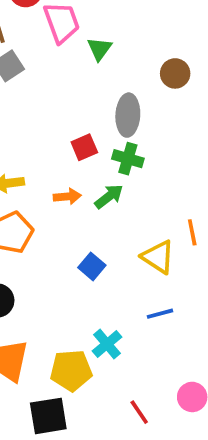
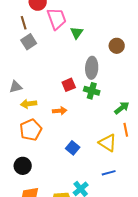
green arrow: (109, 196) -> (122, 108), moved

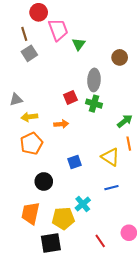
blue square: (73, 148) -> (75, 162), turned 32
black circle: (23, 166) -> (44, 181), moved

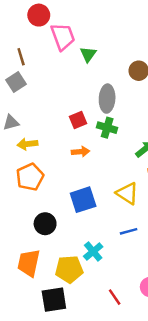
brown line: (24, 34) -> (21, 57), moved
gray square: (29, 53) -> (16, 82), moved
orange arrow: (61, 124) -> (80, 152), moved
blue square: (75, 162) -> (83, 200), size x1.5

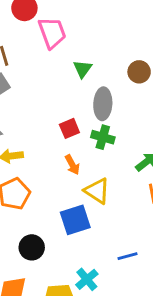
green triangle: (88, 54) -> (82, 69), moved
orange arrow: (80, 152) -> (72, 165), turned 66
yellow triangle: (127, 193) -> (97, 191), moved

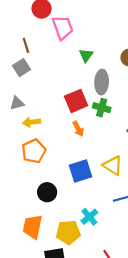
red square: (69, 128) -> (76, 101), size x1.5
yellow triangle: (97, 191) -> (113, 165), moved

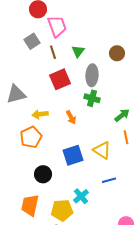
brown line: (26, 45) -> (53, 52), moved
gray square: (21, 68) -> (32, 41), moved
red square: (76, 101) -> (60, 79), moved
gray triangle: (17, 103) -> (16, 94), size x1.5
yellow arrow: (31, 122) -> (40, 114), moved

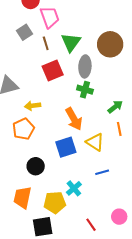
green triangle: (78, 51) -> (71, 42), size x1.5
brown circle: (117, 53) -> (110, 44), size x1.6
orange arrow: (71, 117) -> (74, 119), moved, size x1.6

